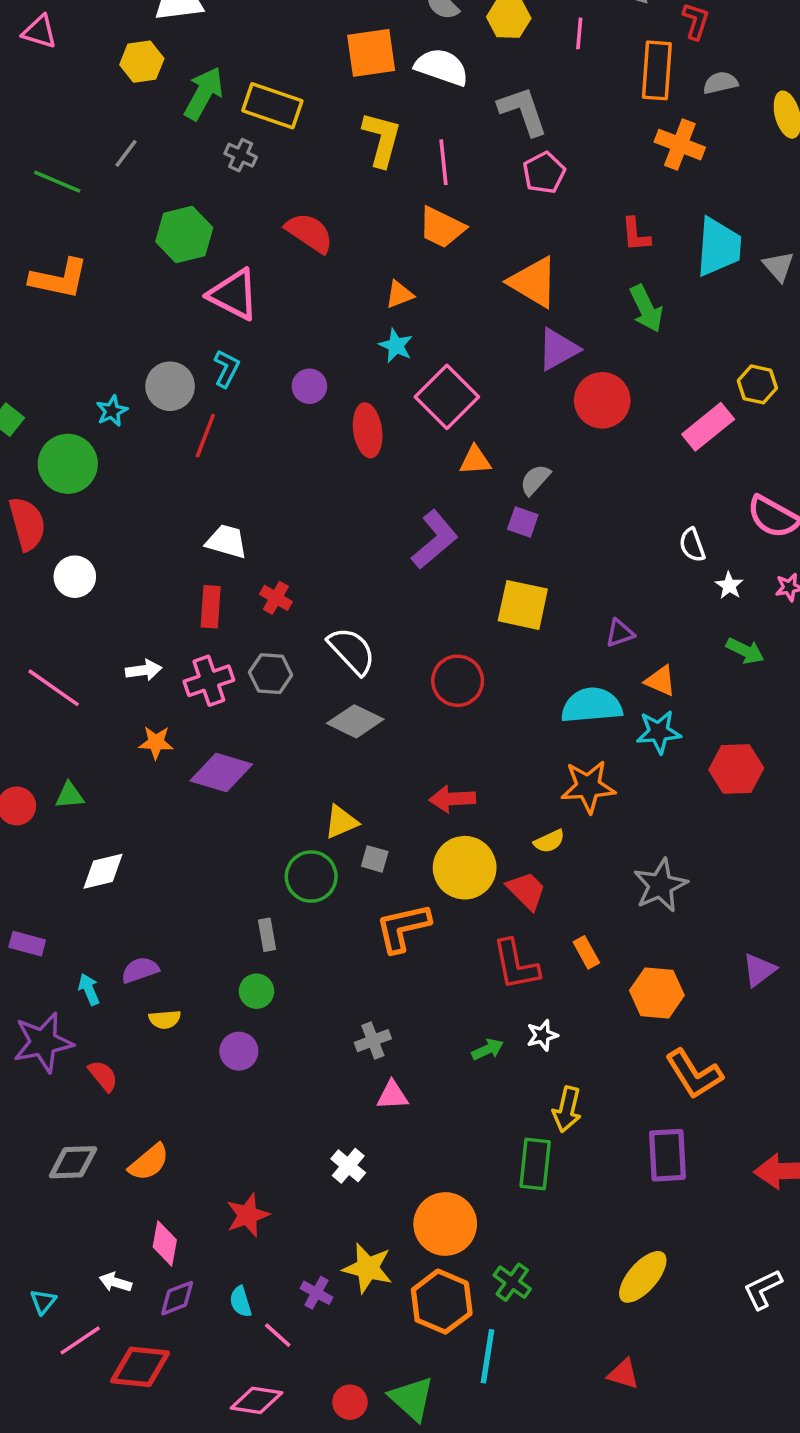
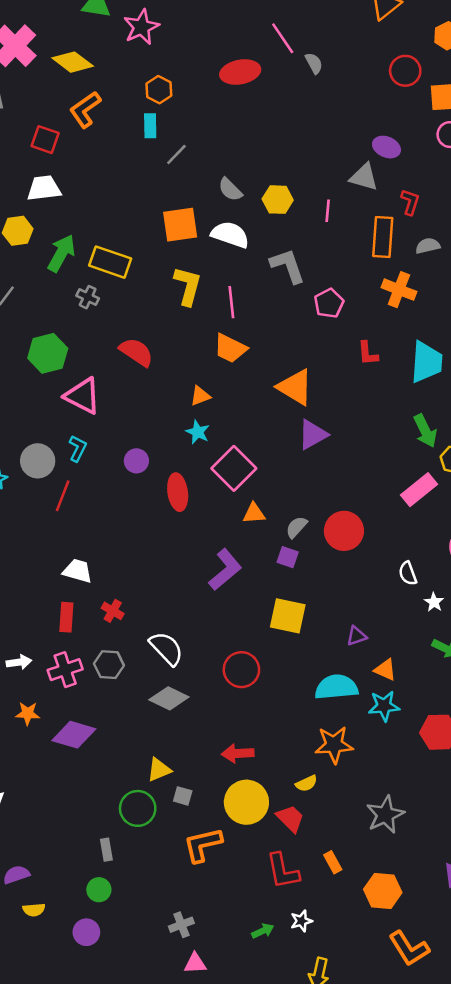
pink pentagon: (544, 173) -> (329, 303), moved
green arrow: (646, 309) -> (425, 431), moved
red circle: (602, 400) -> (344, 531), moved

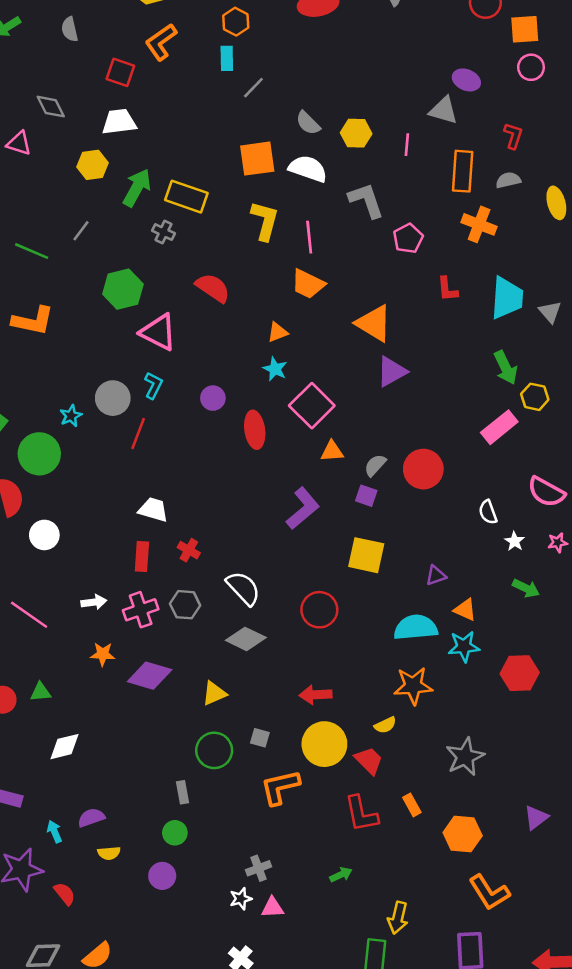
red L-shape: (410, 202) -> (513, 136), moved
yellow triangle: (159, 770) -> (214, 693), moved
white star: (301, 921) -> (241, 899), moved

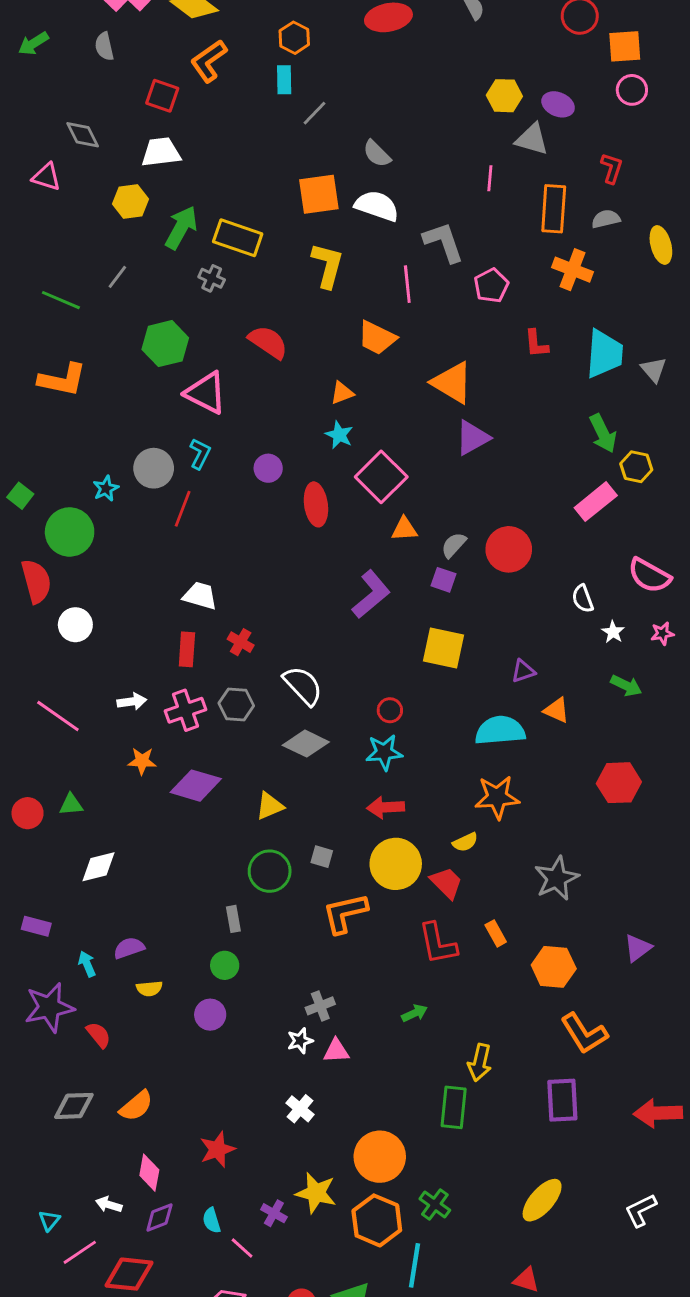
yellow hexagon: (356, 133) -> (504, 96), moved
pink line: (309, 237) -> (407, 284), moved
red circle: (319, 610) -> (390, 710), size x0.6
cyan star: (464, 646) -> (384, 752), moved

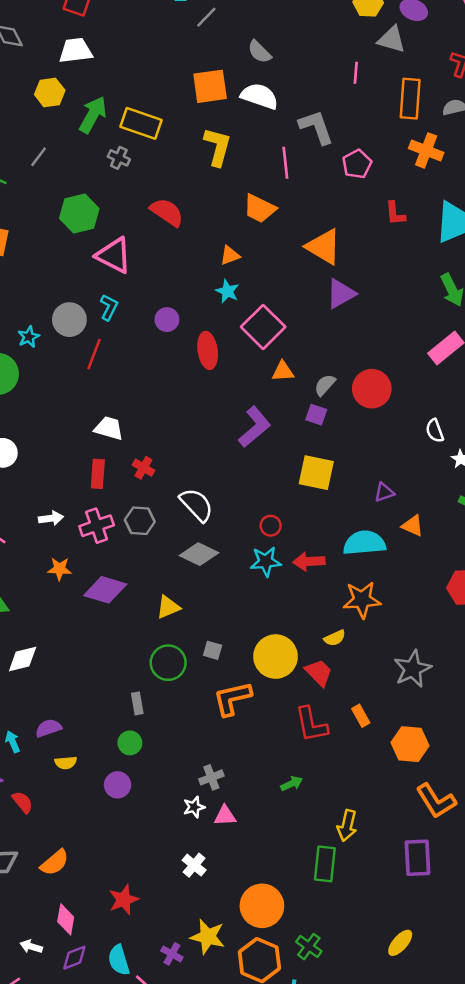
red arrow: (386, 807) -> (309, 561), moved
yellow ellipse: (542, 1200) -> (400, 943), size x0.7
cyan semicircle: (212, 1220) -> (119, 960), size x1.4

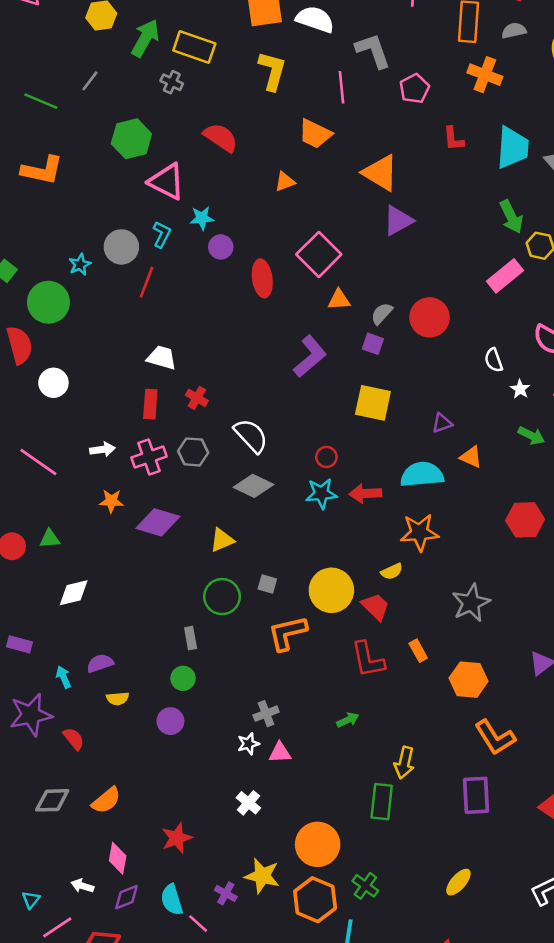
cyan star: (227, 291) -> (202, 218), moved, turned -30

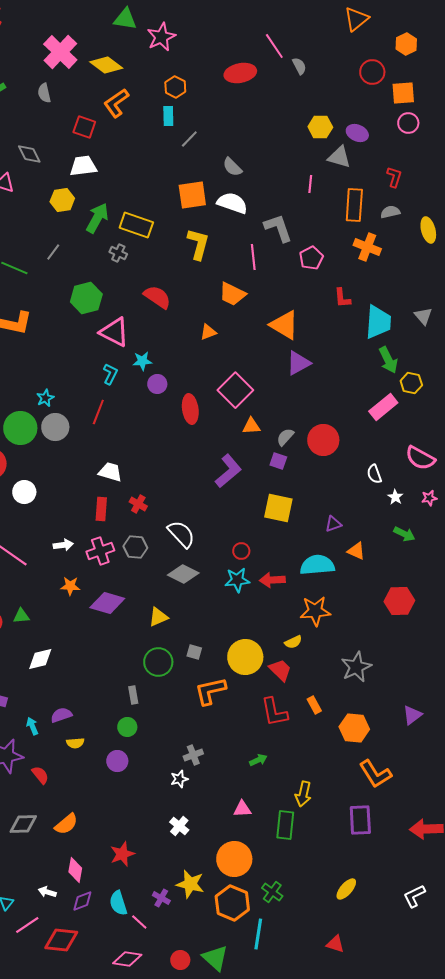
cyan trapezoid: (513, 148) -> (378, 322), moved
gray circle: (121, 247) -> (55, 427), moved
pink triangle: (280, 753) -> (242, 809), moved

